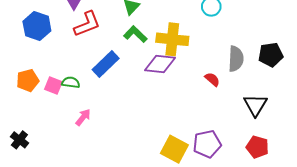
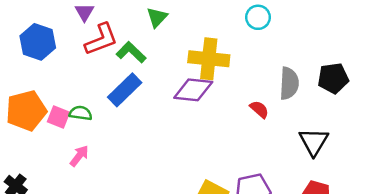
green L-shape: (135, 34) -> (131, 52), moved
orange pentagon: (28, 80) -> (26, 111), size x1.4
pink arrow: (83, 117) -> (79, 156), moved

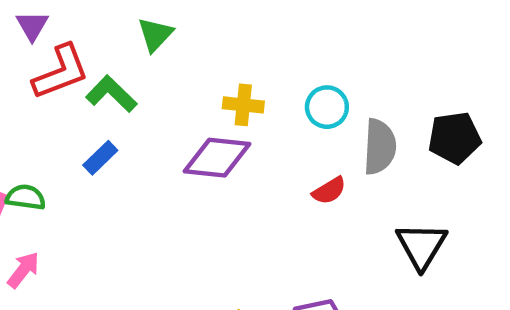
cyan circle: (258, 17) -> (327, 107), moved
yellow cross: (209, 59) -> (243, 105), size x0.6
blue rectangle: (125, 90) -> (100, 158), size x0.6
red semicircle: (259, 109) -> (329, 191), turned 108

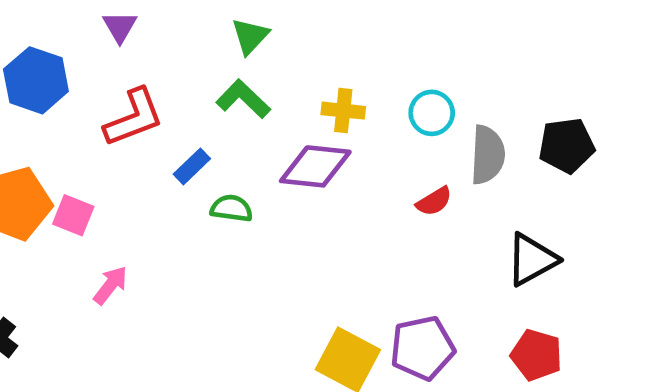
red L-shape: (61, 72) -> (134, 118), moved
green L-shape: (111, 94) -> (243, 99), moved
green semicircle: (26, 197) -> (231, 208), moved
black triangle: (421, 246) -> (532, 260), turned 30

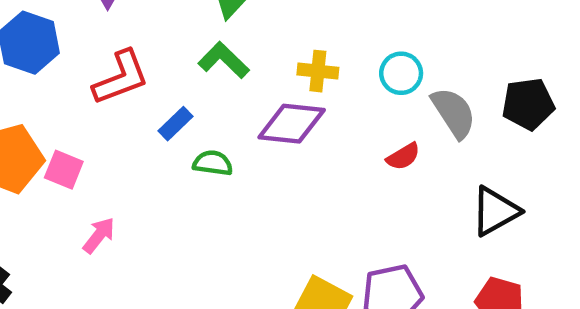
gray semicircle: (488, 155) -> (454, 113), turned -36

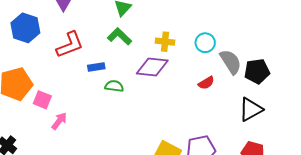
black pentagon: (528, 104) -> (257, 71), moved
blue rectangle: (176, 124) -> (96, 67), turned 35
pink square: (64, 170) -> (42, 100), moved

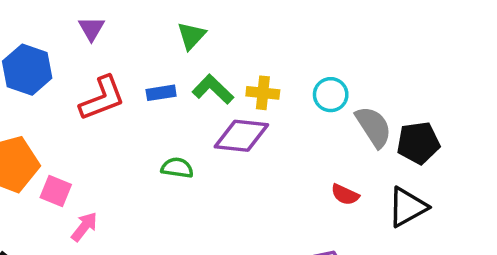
green L-shape: (120, 36) -> (213, 89), moved
blue rectangle: (96, 67) -> (161, 93), moved
red semicircle: (206, 83) -> (345, 195), moved, turned 56

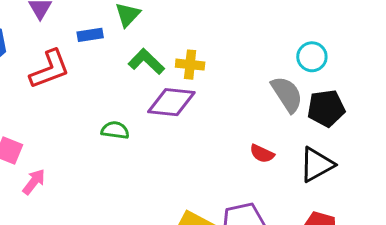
blue rectangle: (161, 93) -> (90, 35), moved
cyan circle: (331, 95) -> (312, 57), moved

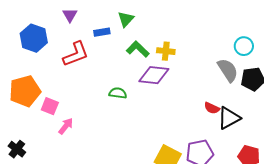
black triangle: (317, 165) -> (229, 118), moved

